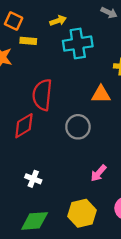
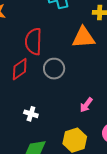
orange triangle: (101, 94) -> (83, 37), size x1.4
gray circle: (78, 127) -> (54, 69), moved

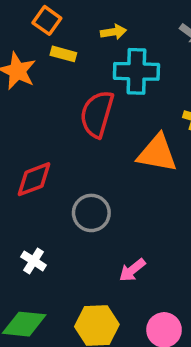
red semicircle: (33, 41) -> (97, 114), moved
gray circle: (54, 69) -> (91, 213), moved

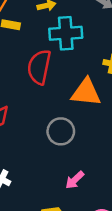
gray circle: (91, 213) -> (61, 131), moved

